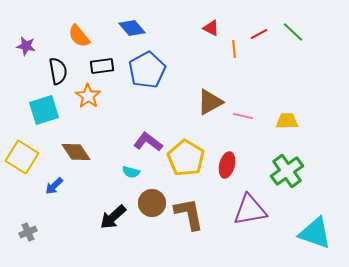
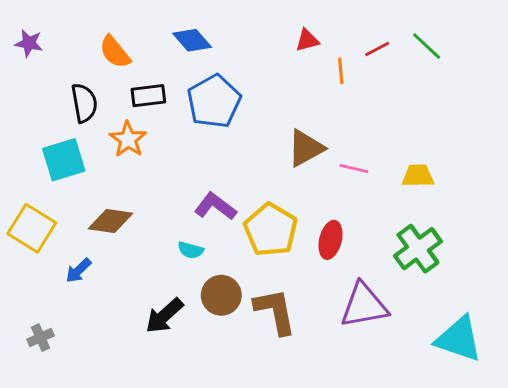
red triangle: (211, 28) -> (307, 40), turned -42
purple star: (26, 46) -> (29, 43), moved
brown diamond: (76, 152) -> (110, 221), turned -48

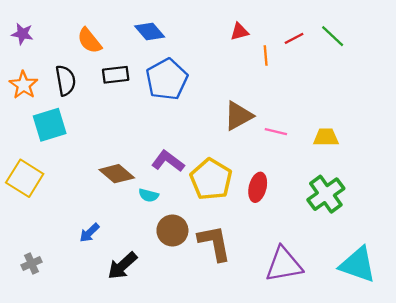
orange star: (128, 139) -> (24, 85), moved
brown diamond: (110, 221) -> (117, 174), moved, turned 32
blue arrow: (78, 271) -> (89, 233), moved
purple triangle: (364, 305) -> (284, 265), moved
black arrow: (164, 316) -> (122, 266), moved

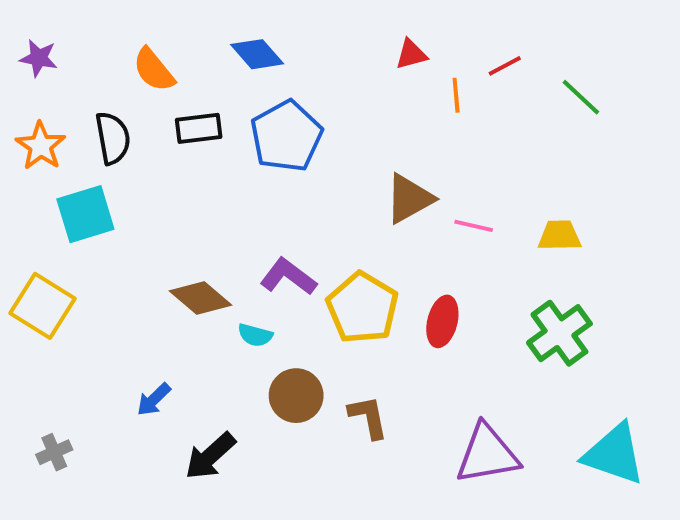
green line: (333, 36) -> (581, 97), moved
brown L-shape: (214, 243) -> (368, 417), size x0.7

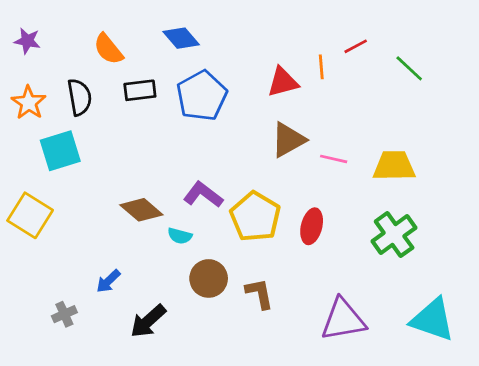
red triangle: (411, 54) -> (283, 82), moved, size x1.4
yellow trapezoid: (559, 236) -> (394, 166), size x1.4
gray cross: (54, 452) -> (64, 314), moved

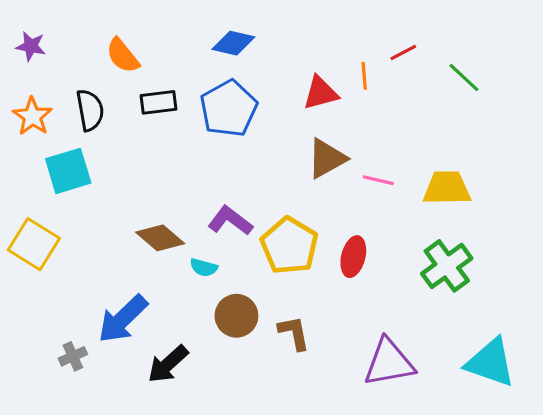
blue diamond: (181, 38) -> (233, 43), moved, turned -36
blue arrow: (108, 281) -> (123, 319), size x1.8

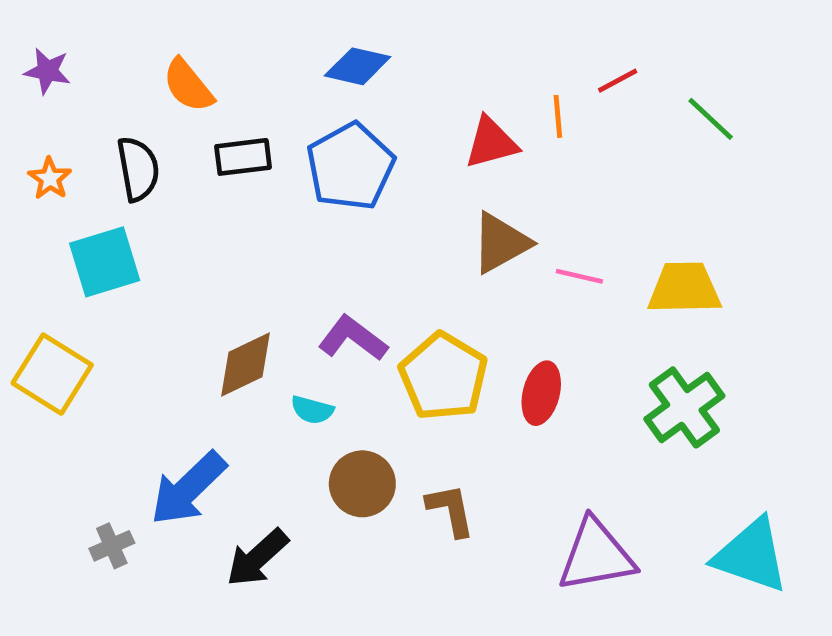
orange star: (32, 116) -> (50, 178), size x0.7
brown diamond: (160, 238) -> (245, 365), turned -66

